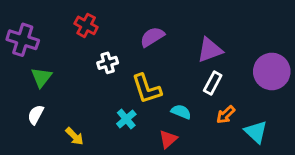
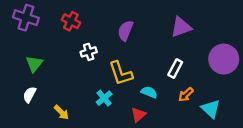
purple semicircle: (152, 37) -> (125, 31), turned -36
purple cross: (23, 40) -> (26, 18), moved
purple triangle: (210, 50) -> (181, 27), moved

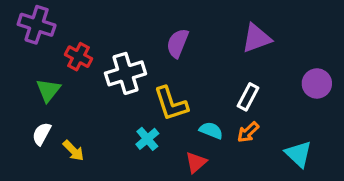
red cross: (71, 21) -> (79, 57), moved
white cross: (89, 52) -> (126, 73), size x1.6
purple circle: (224, 59) -> (317, 83), size x0.7
orange arrow: (186, 95) -> (248, 132), moved
yellow arrow: (61, 112) -> (73, 151), moved

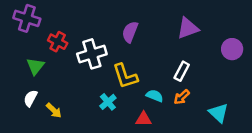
purple circle: (317, 83) -> (232, 49), moved
red triangle: (196, 162) -> (144, 119), turned 42

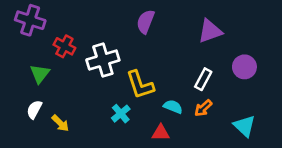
purple semicircle: (130, 32) -> (146, 22), moved
purple circle: (232, 49) -> (244, 67), moved

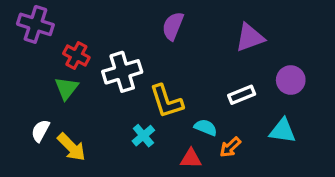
green triangle: (40, 74) -> (67, 88), moved
white rectangle: (203, 79) -> (242, 95), turned 40
orange arrow: (203, 108) -> (230, 147), moved
yellow arrow: (60, 123) -> (71, 147), size x1.4
cyan triangle: (244, 126) -> (283, 131), moved, turned -35

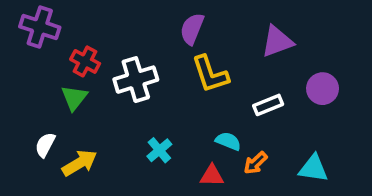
yellow L-shape: (166, 101) -> (210, 74), moved
cyan triangle: (283, 131) -> (313, 168), moved
yellow arrow: (71, 147) -> (80, 163), turned -76

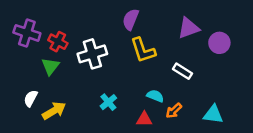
purple cross: (40, 27) -> (27, 33), moved
purple circle: (323, 89) -> (219, 43), moved
white rectangle: (268, 105) -> (182, 71), turned 54

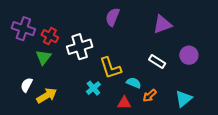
purple circle: (219, 43) -> (189, 55), moved
yellow L-shape: (143, 50) -> (110, 68), moved
cyan triangle: (213, 114) -> (184, 99), turned -48

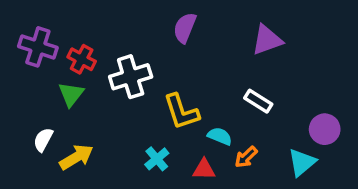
purple circle: (189, 55) -> (325, 129), moved
cyan cross: (93, 88) -> (157, 159), moved

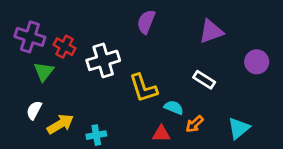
green triangle: (71, 94) -> (44, 71), moved
purple circle: (325, 129) -> (257, 62), moved
cyan cross: (157, 159) -> (96, 135), moved, turned 30

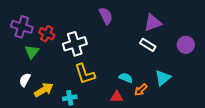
purple semicircle: (146, 22) -> (106, 16), turned 132
white rectangle: (204, 80) -> (148, 45), moved
yellow L-shape: (143, 88) -> (85, 74), moved
cyan triangle: (239, 128) -> (163, 78), moved

